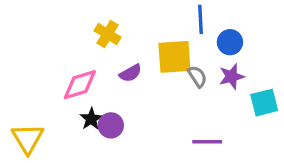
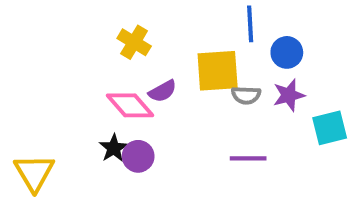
gray semicircle: (197, 76) -> (246, 95), turned 125
pink diamond: (80, 85) -> (130, 105), moved, turned 66
purple line: (207, 142) -> (248, 158), moved

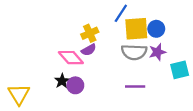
blue line: (250, 24) -> (121, 13), moved, turned 36
yellow cross: (134, 42) -> (90, 33), moved, turned 35
yellow square: (218, 71) -> (136, 29), moved
gray semicircle: (246, 95) -> (134, 52), size x1.6

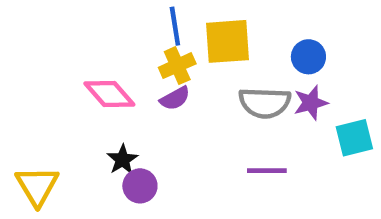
blue line: (121, 13) -> (175, 26), moved, turned -42
yellow square: (136, 29) -> (228, 41), moved
pink diamond: (71, 58) -> (109, 94), moved
purple circle: (75, 85) -> (140, 186), moved

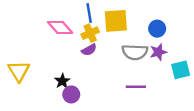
pink diamond: (109, 94) -> (60, 28), moved
yellow triangle: (37, 186) -> (19, 71), moved

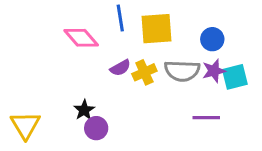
yellow cross: (90, 33) -> (144, 72), moved
cyan square: (181, 70) -> (235, 77), moved
yellow triangle: (19, 71) -> (25, 125), moved
purple line: (136, 87) -> (206, 118), moved

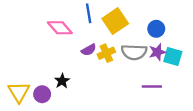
yellow square: (156, 29) -> (115, 21), turned -30
cyan square: (235, 77) -> (173, 57), turned 30
purple circle: (96, 128) -> (42, 94), moved

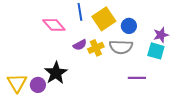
blue circle: (156, 29) -> (129, 26), moved
purple star: (157, 52) -> (161, 35), moved
black star: (62, 81) -> (56, 73), size x1.6

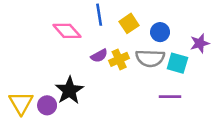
yellow square: (104, 19) -> (129, 23), size x0.7
cyan square: (156, 51) -> (177, 63), moved

